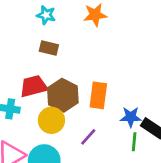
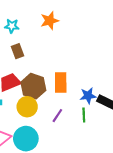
brown rectangle: (49, 48) -> (17, 51), turned 64
green line: (134, 142) -> (84, 115), moved

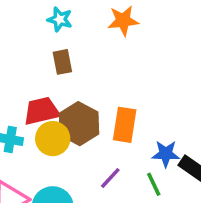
yellow circle: (27, 107) -> (53, 139), moved
green line: (84, 115) -> (154, 184), turned -32

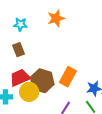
brown rectangle: (62, 62) -> (19, 50), moved
orange rectangle: (125, 125) -> (68, 77), turned 30

